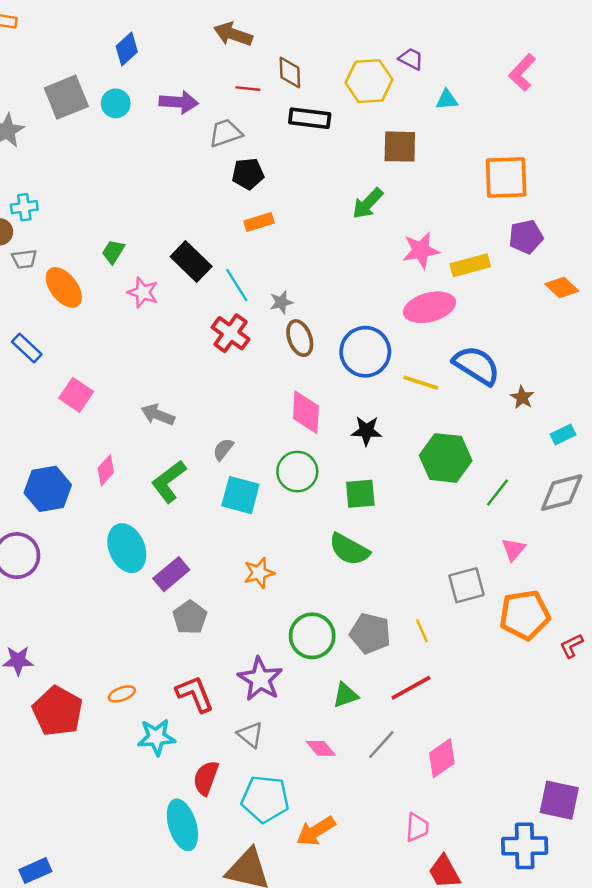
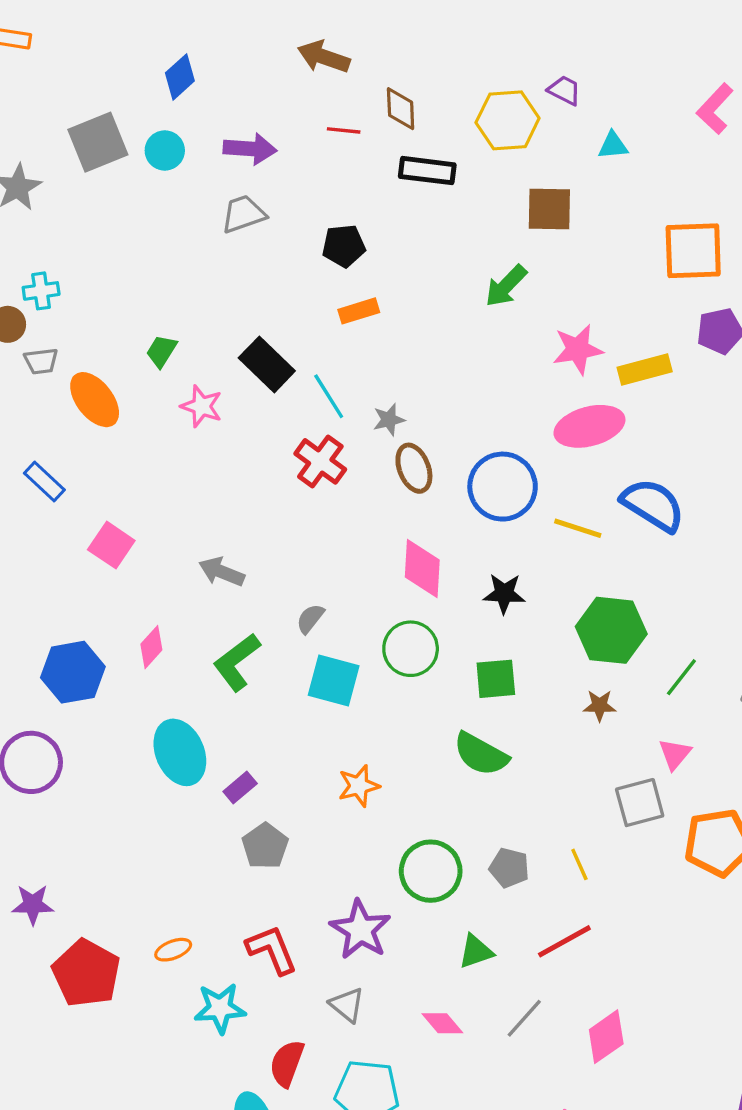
gray trapezoid: (226, 133) -> (243, 214), moved
brown star: (522, 397) -> (600, 706), moved, turned -30
pink triangle: (514, 549) -> (675, 754), moved
purple rectangle: (171, 574) -> (240, 788), size x0.7
gray pentagon: (370, 633) -> (509, 868), size x0.7

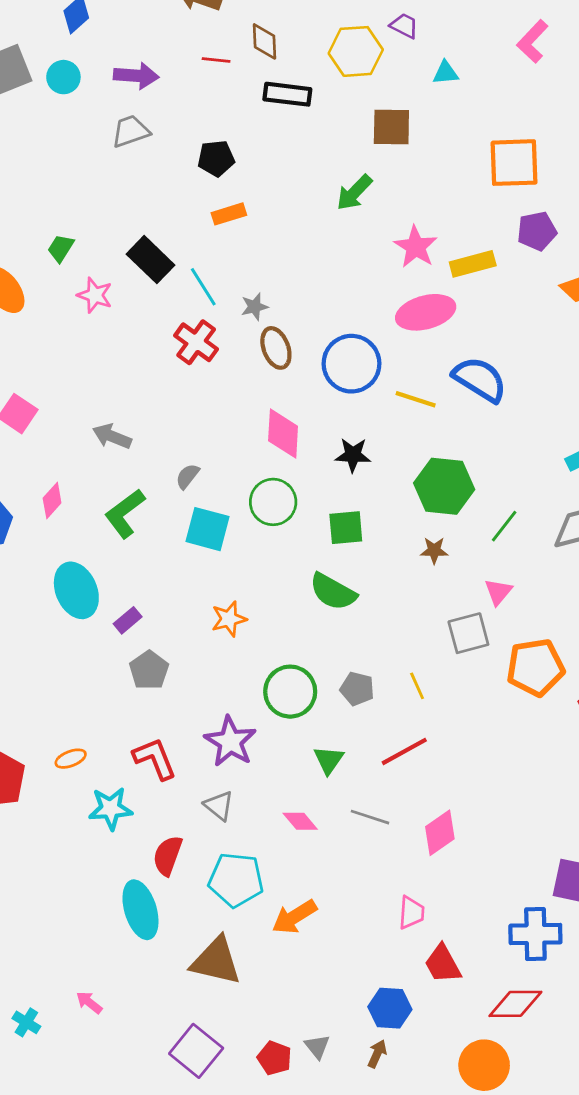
pink star: (578, 349) -> (416, 247), turned -30
green triangle: (476, 951) -> (329, 760), turned -36
gray line: (524, 1018) -> (370, 817), turned 66

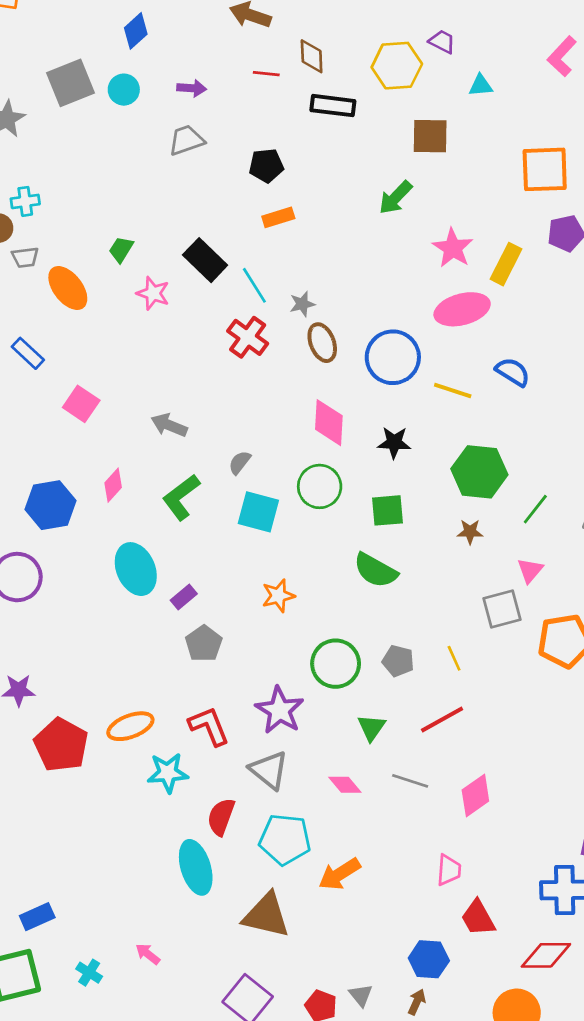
purple arrow: (136, 76) -> (192, 88), size x0.7
yellow rectangle: (473, 264) -> (506, 264), turned -48
blue semicircle: (480, 379) -> (513, 372), size x0.7
orange ellipse: (71, 759) -> (130, 726), size x1.6
gray triangle: (219, 806) -> (269, 770), size x1.4

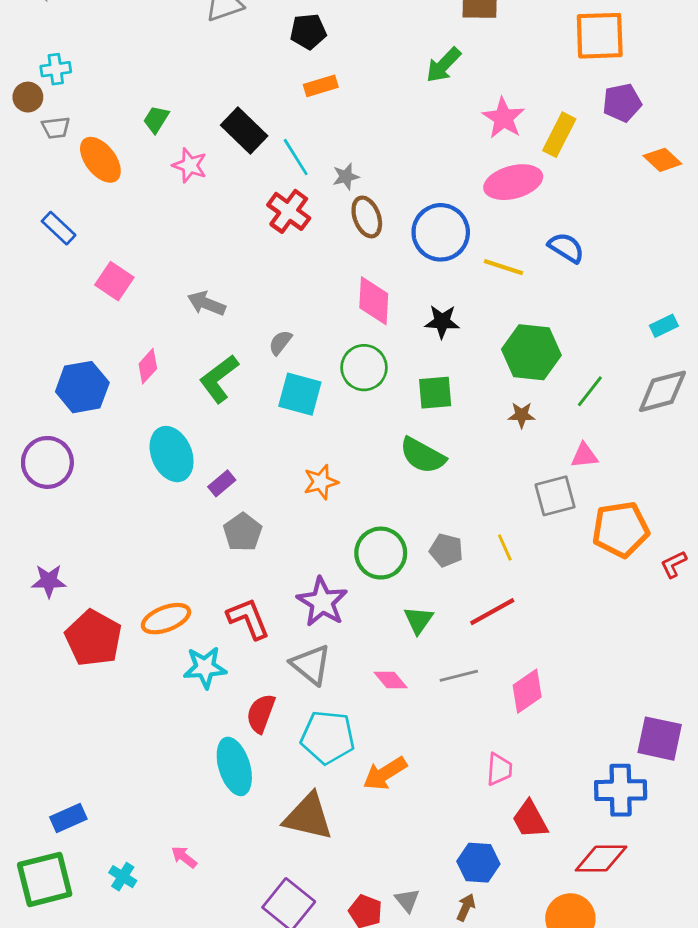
pink triangle: (530, 570) -> (584, 455), turned 44
gray line: (410, 781) -> (459, 676), turned -32

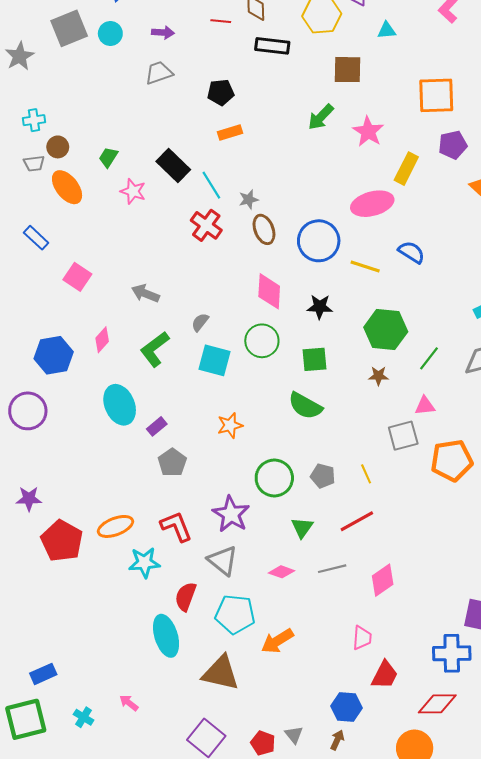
brown circle: (28, 97) -> (58, 147), moved
pink star: (503, 118) -> (368, 131), moved
pink diamond: (390, 680) -> (282, 572), turned -30
red trapezoid: (530, 819) -> (385, 675), turned -124

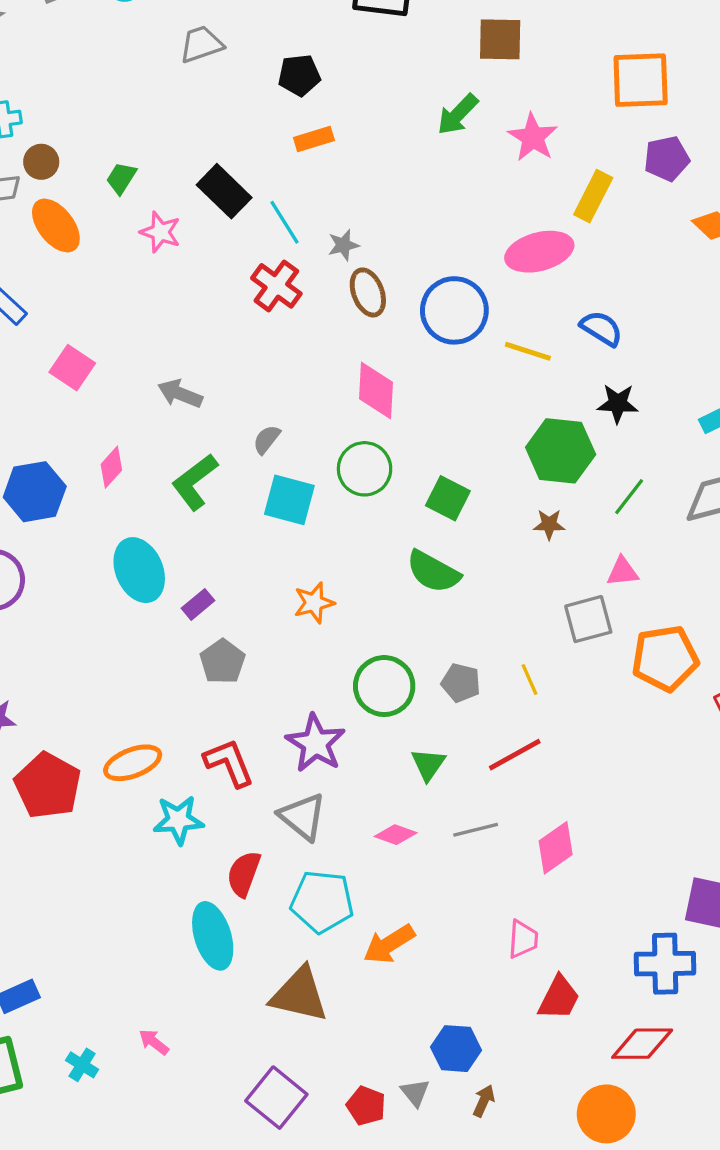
black star: (320, 307) -> (618, 404), moved
green square: (315, 359) -> (448, 498), turned 32
blue hexagon: (346, 707) -> (456, 1049), moved

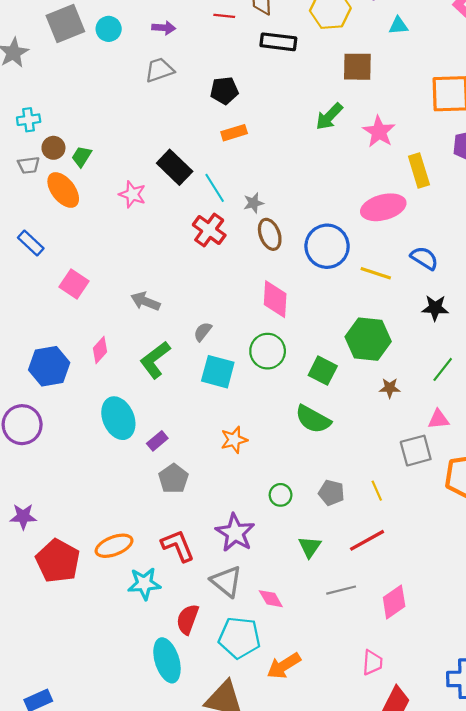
green trapezoid: (121, 178) -> (82, 156), moved
yellow rectangle: (593, 196) -> (419, 171), turned -44
green hexagon: (561, 451) -> (368, 339), moved
green circle: (384, 686) -> (281, 495), size x0.6
pink diamond: (396, 835) -> (271, 599), moved, turned 40

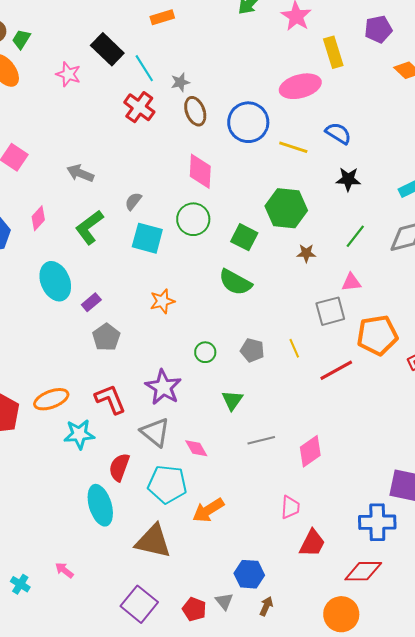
red line: (367, 540) -> (336, 370), moved

